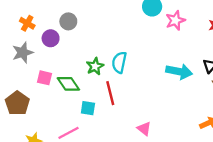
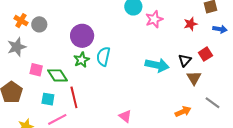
gray circle: (68, 21) -> (39, 24), moved
purple circle: (51, 38) -> (82, 36), moved, size x1.5
red line: (110, 93) -> (74, 97), moved
cyan square: (88, 108) -> (48, 99), moved

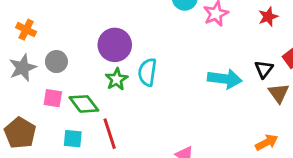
gray circle: (39, 24) -> (56, 62), moved

